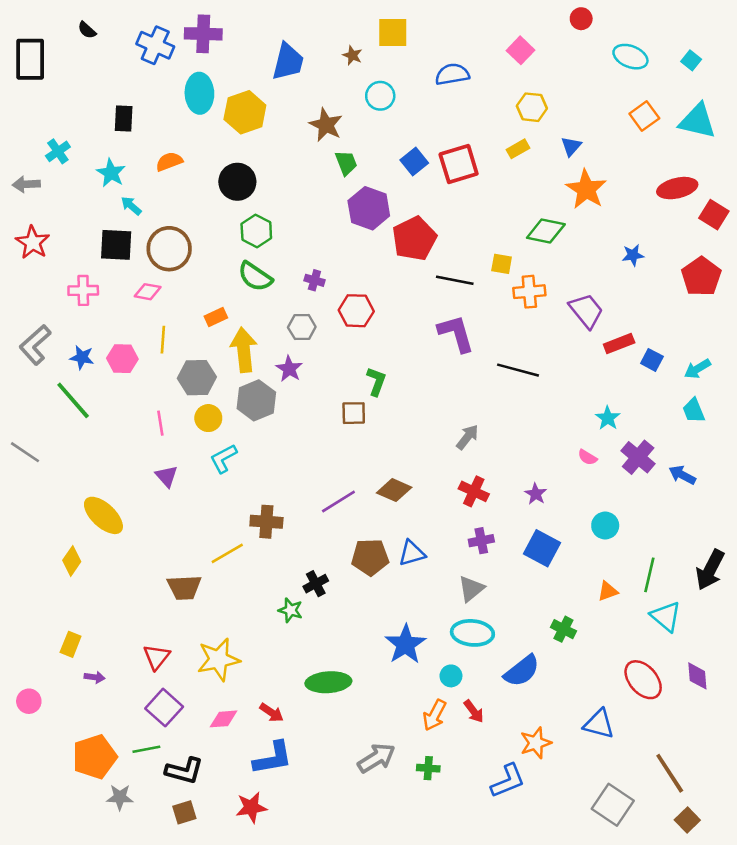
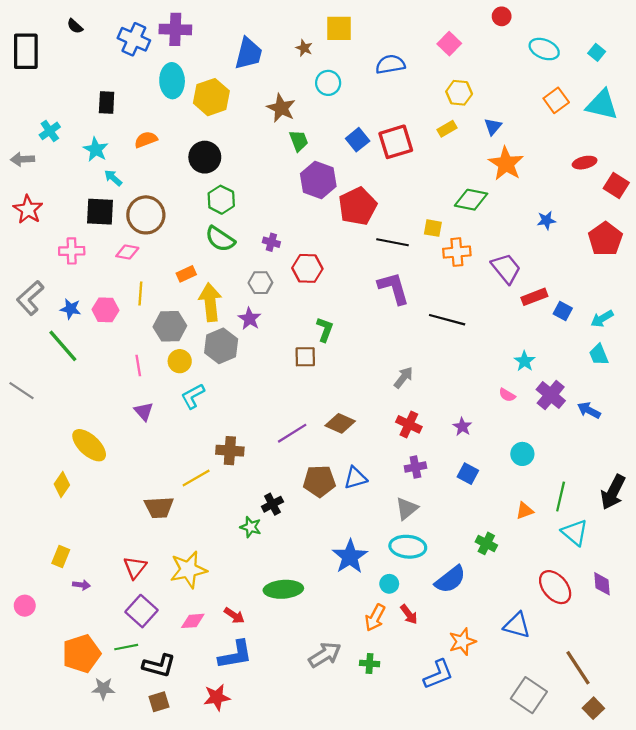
red ellipse: (677, 188) -> (585, 163), size x0.7
blue square: (542, 548) -> (468, 474), size x0.7

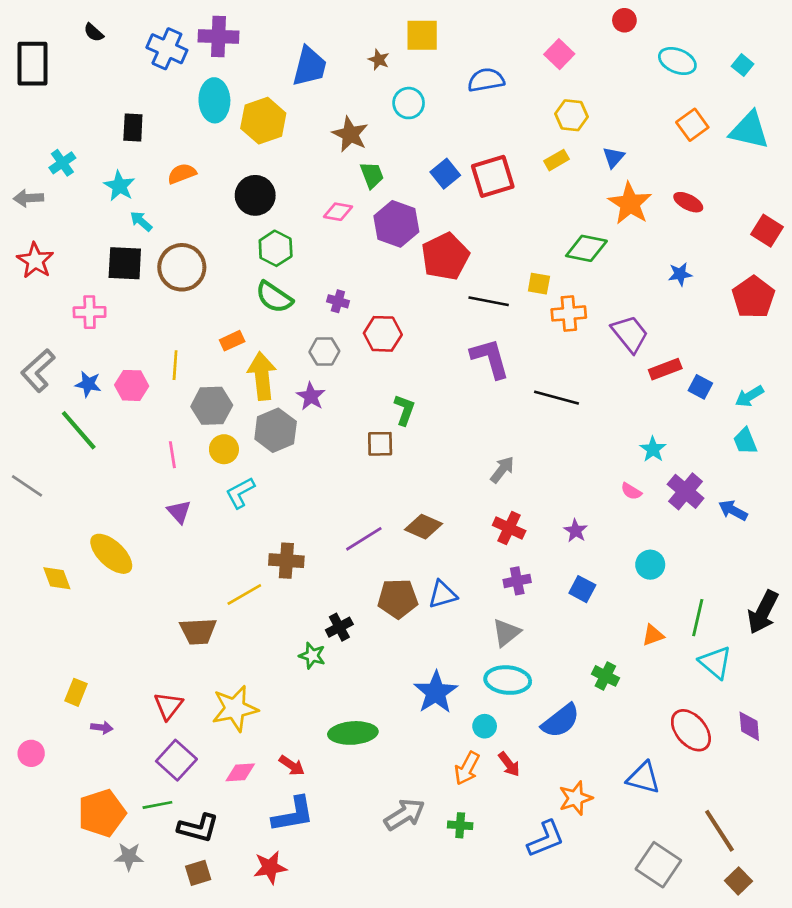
red ellipse: (585, 163) -> (688, 202), moved, turned 40
pink diamond: (127, 252) -> (338, 212), moved
yellow diamond: (62, 484) -> (57, 578), moved, turned -55

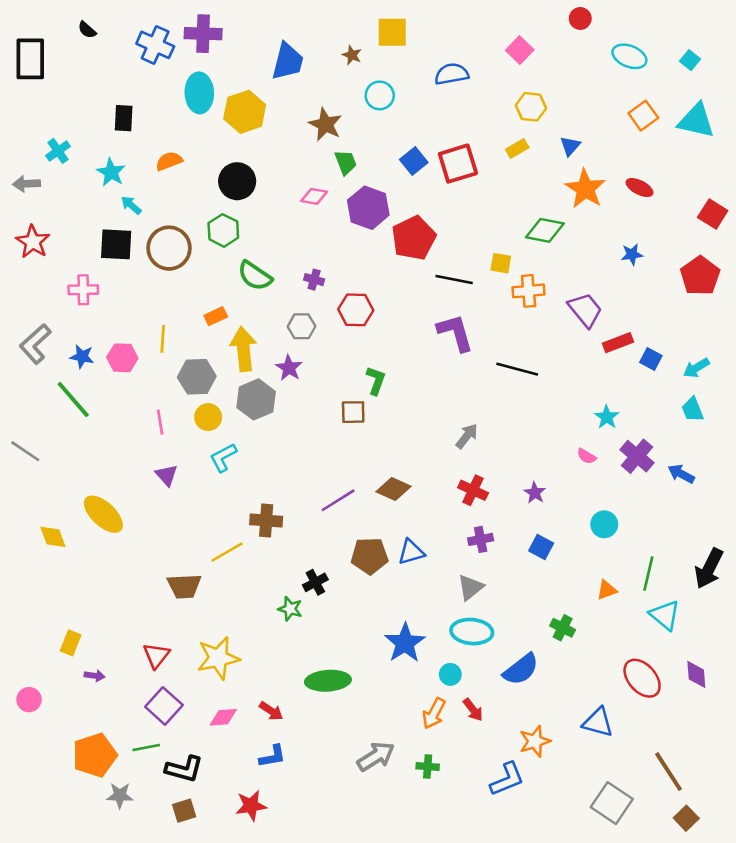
green hexagon: (276, 248) -> (223, 230), moved
blue L-shape: (293, 814) -> (272, 756), size x0.7

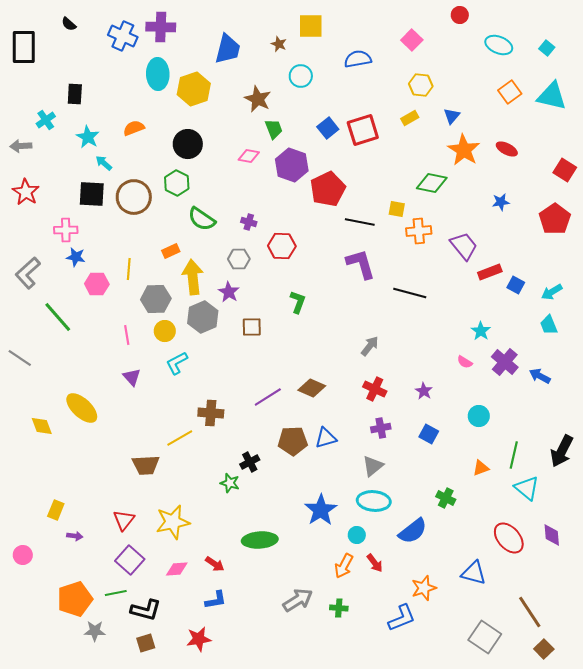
black rectangle: (124, 118) -> (75, 94), moved
blue star: (82, 357) -> (76, 257), moved
brown square: (353, 412) -> (252, 327), moved

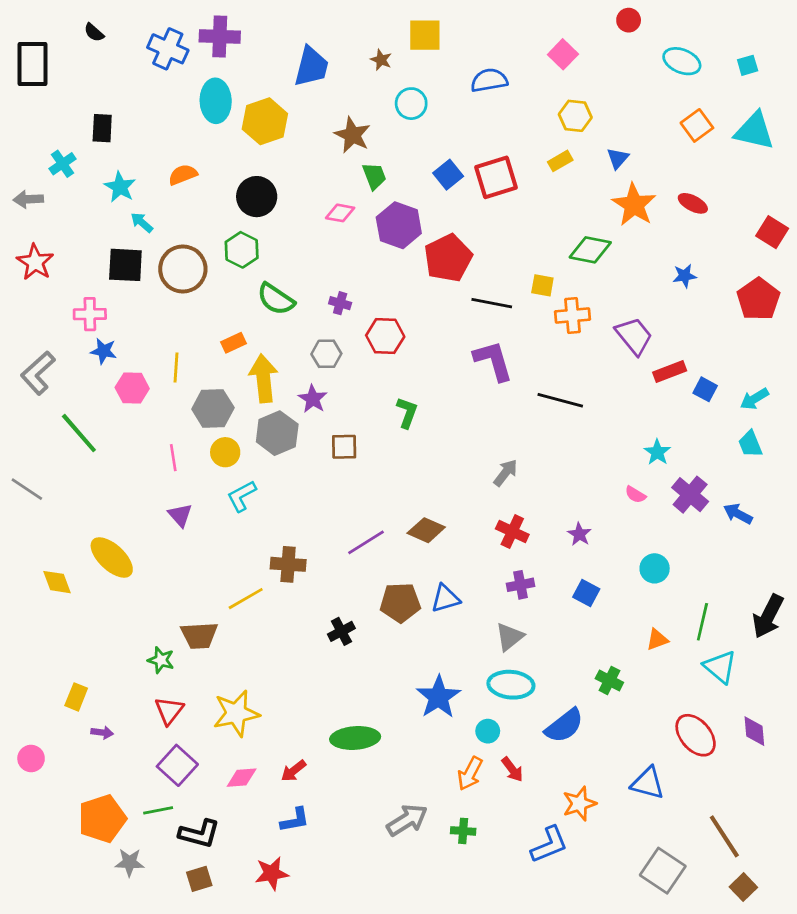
cyan square: (547, 48) -> (748, 65), turned 35
green star: (230, 483) -> (161, 660), moved
red arrow: (215, 564) -> (294, 771), turned 108

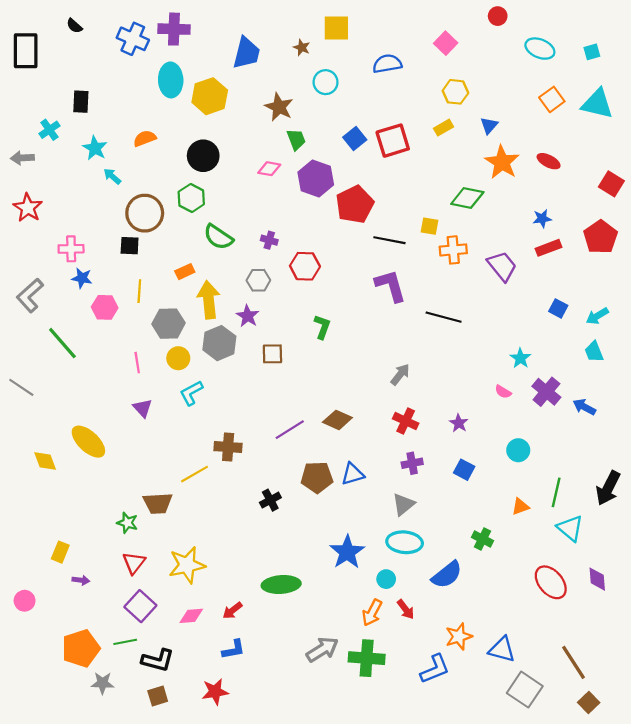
black square: (125, 265) -> (130, 246), moved, size x0.7
red rectangle: (670, 372) -> (549, 248), moved
blue triangle: (648, 783) -> (502, 649), moved
green cross: (463, 831) -> (367, 658), size x1.8

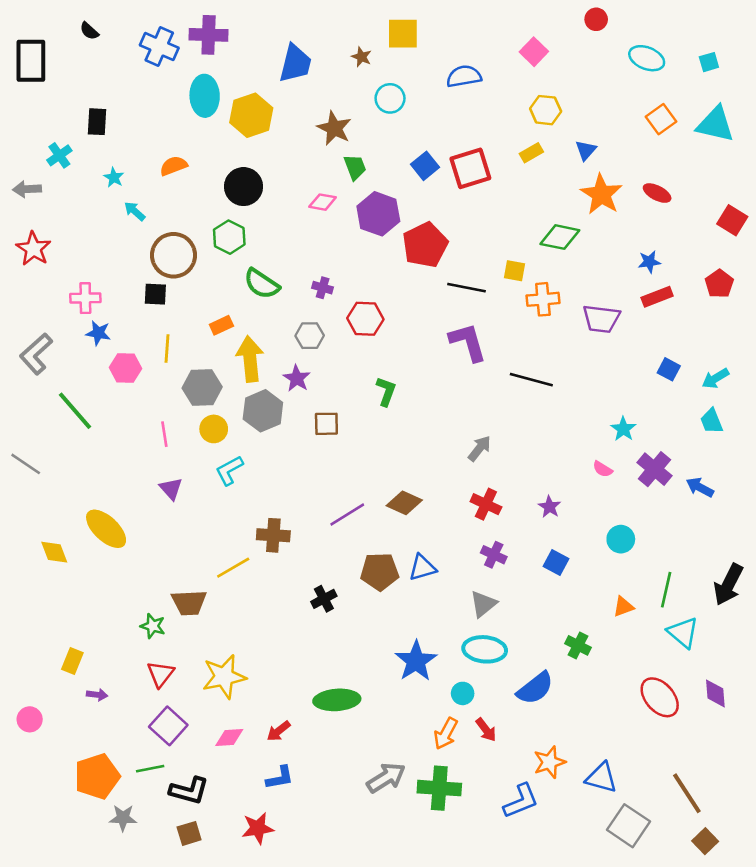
cyan star: (95, 148) -> (114, 177), size x0.7
red pentagon: (601, 237) -> (719, 284), size x0.7
purple trapezoid: (502, 266) -> (601, 319), turned 136
purple cross: (412, 463) -> (494, 555), turned 36

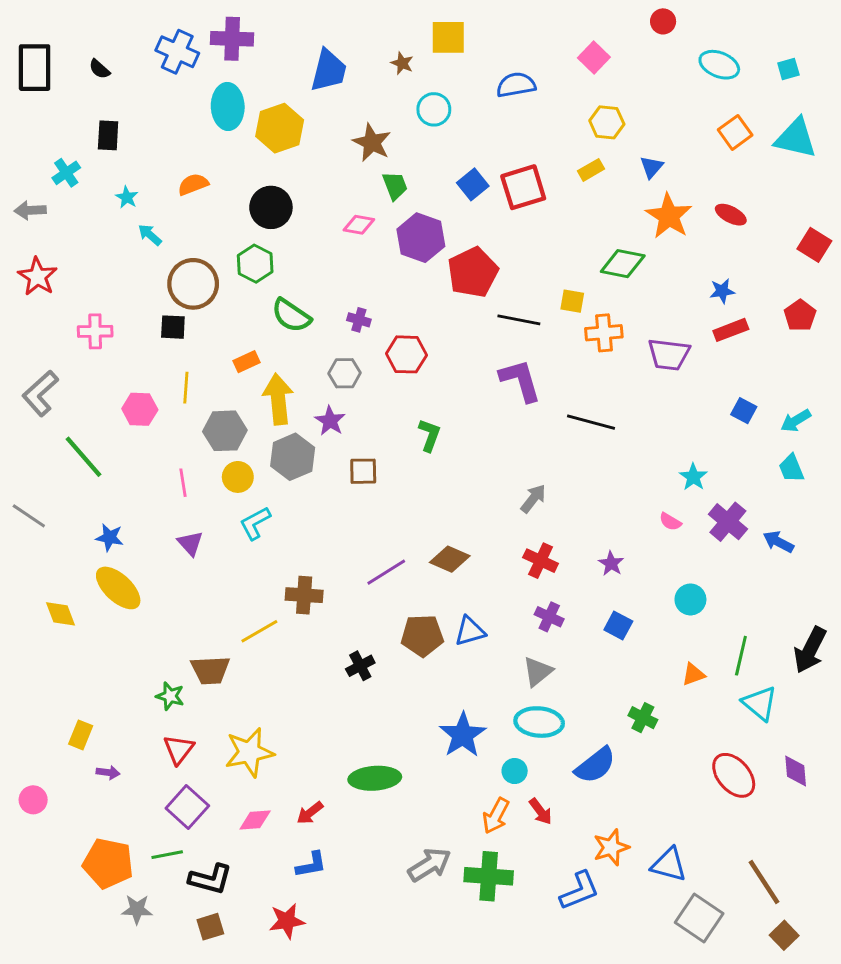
black semicircle: (89, 31) -> (99, 69), moved
blue star: (98, 333) -> (110, 537), moved
orange pentagon: (97, 776) -> (108, 863), turned 30

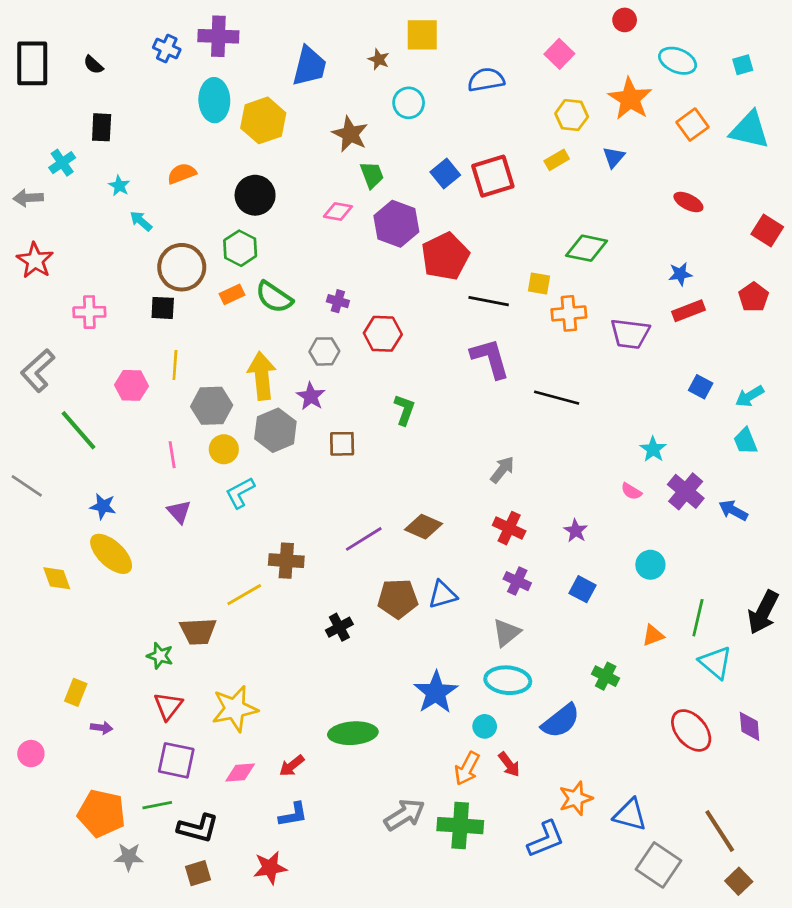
blue cross: (177, 52) -> (167, 48), size x0.7
orange star: (669, 216) -> (630, 99), moved
orange rectangle: (246, 362) -> (232, 294), moved
purple square: (187, 807) -> (176, 760), turned -30

